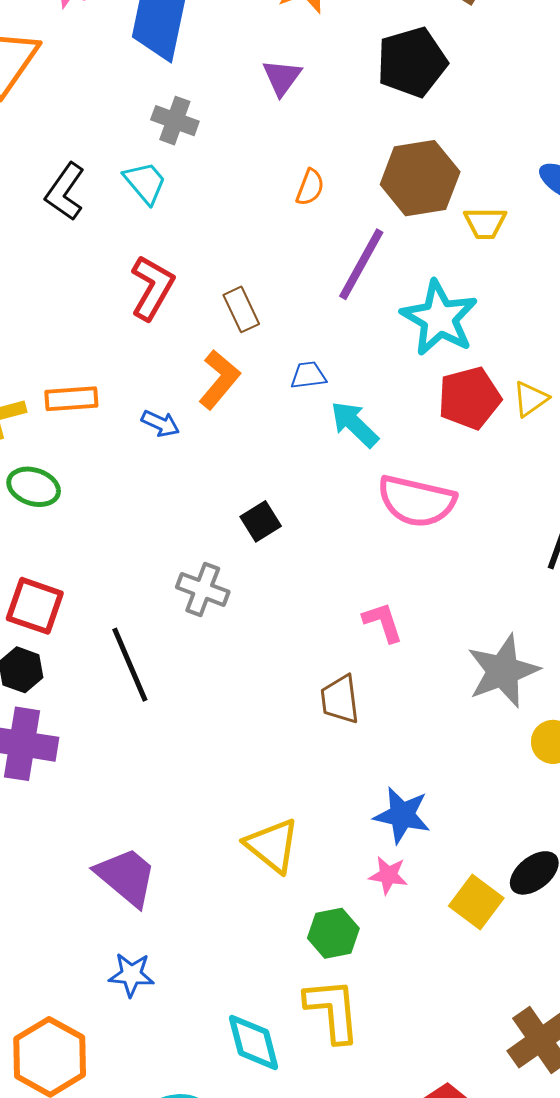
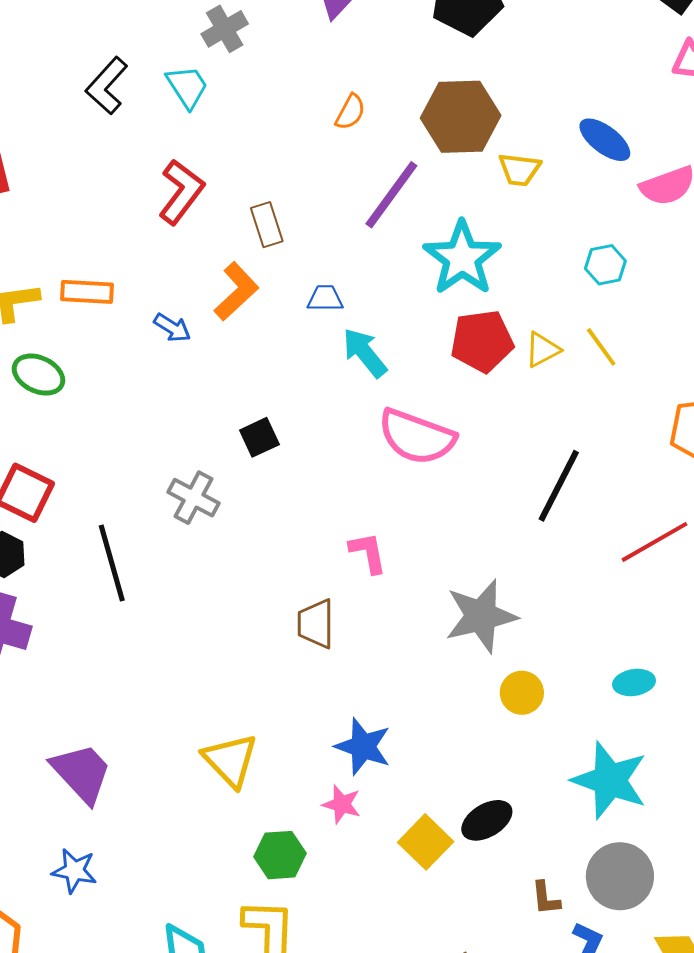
gray cross: (175, 121) -> (225, 29), turned 33

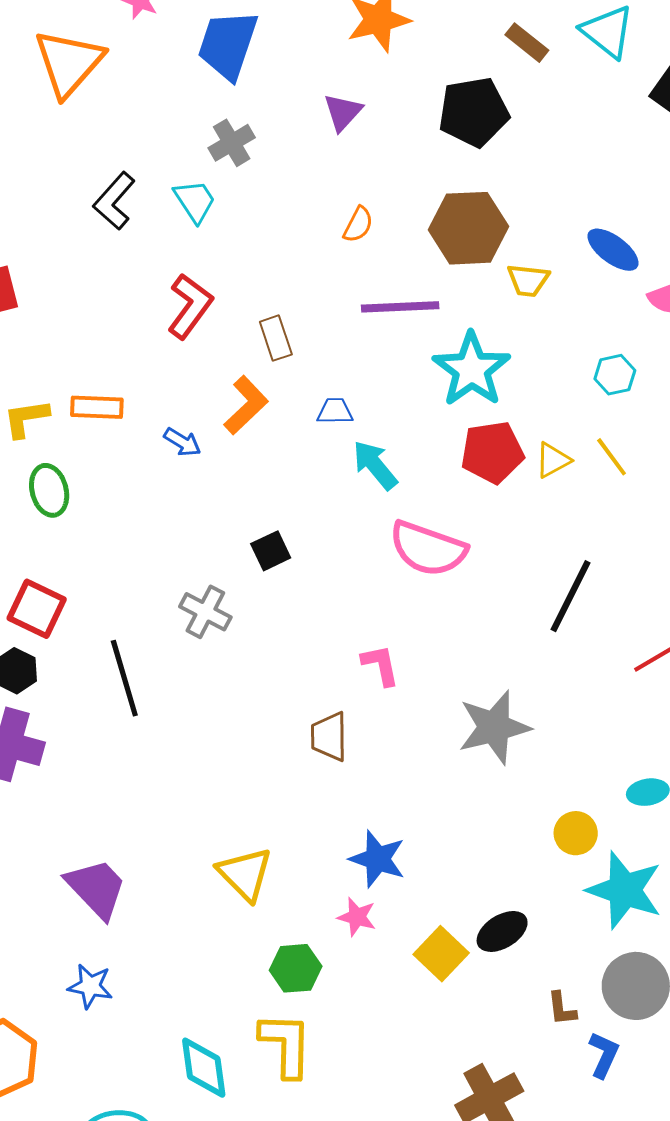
purple line: (391, 195) -> (400, 307), turned 52
green ellipse: (38, 375) -> (49, 490), turned 51
yellow circle: (522, 693) -> (576, 833), moved

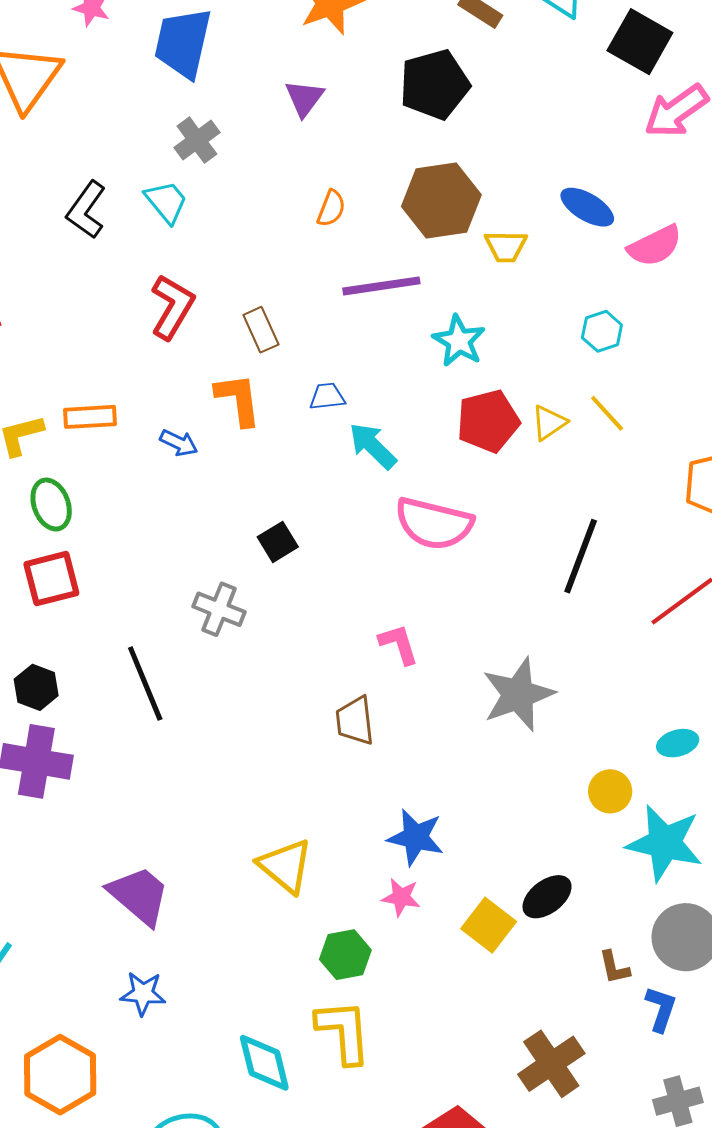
cyan star: (472, 369) -> (459, 341), size x0.7
orange L-shape: (246, 405) -> (238, 399), turned -48
red square: (37, 609) -> (51, 579), moved, turned -34

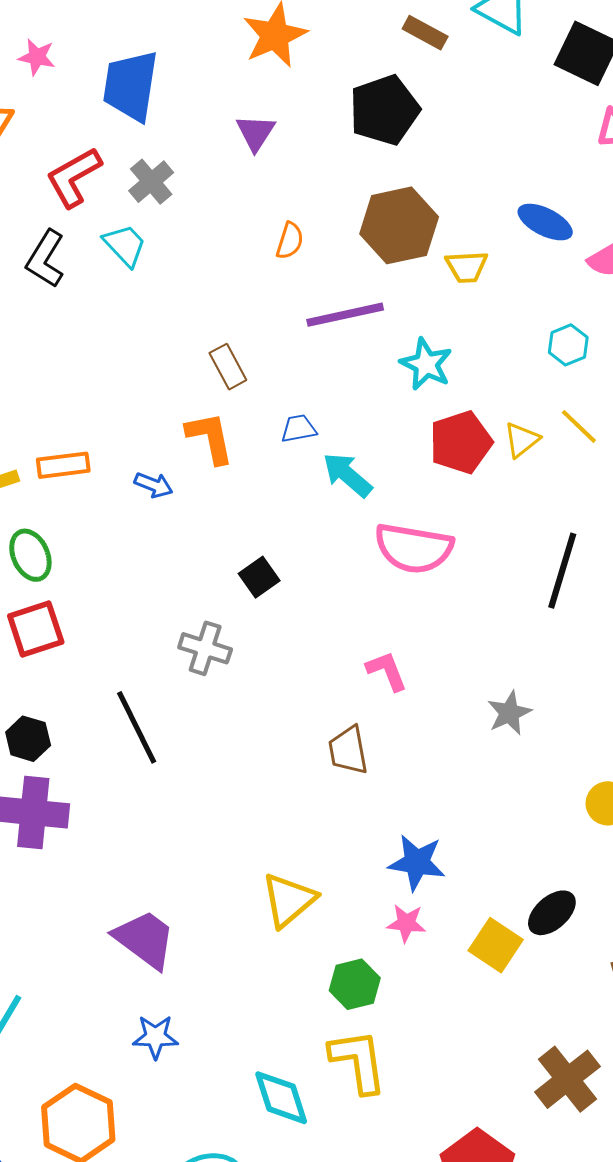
red L-shape: (172, 307) -> (74, 177), moved, turned -146
gray star: (518, 694) -> (509, 713), size x0.6
yellow triangle: (285, 866) -> (289, 900), turned 44

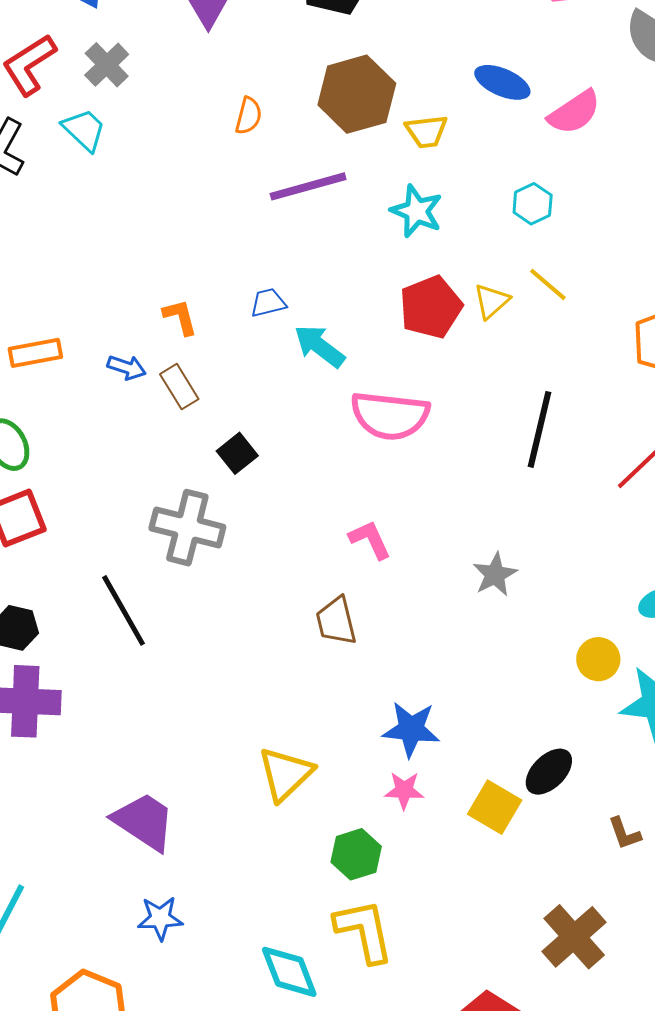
cyan star: (426, 364) -> (417, 211), moved
brown rectangle: (228, 367) -> (179, 387), moved
orange L-shape: (210, 438) -> (180, 317), size x0.7
gray cross: (205, 648) -> (187, 528), size x1.4

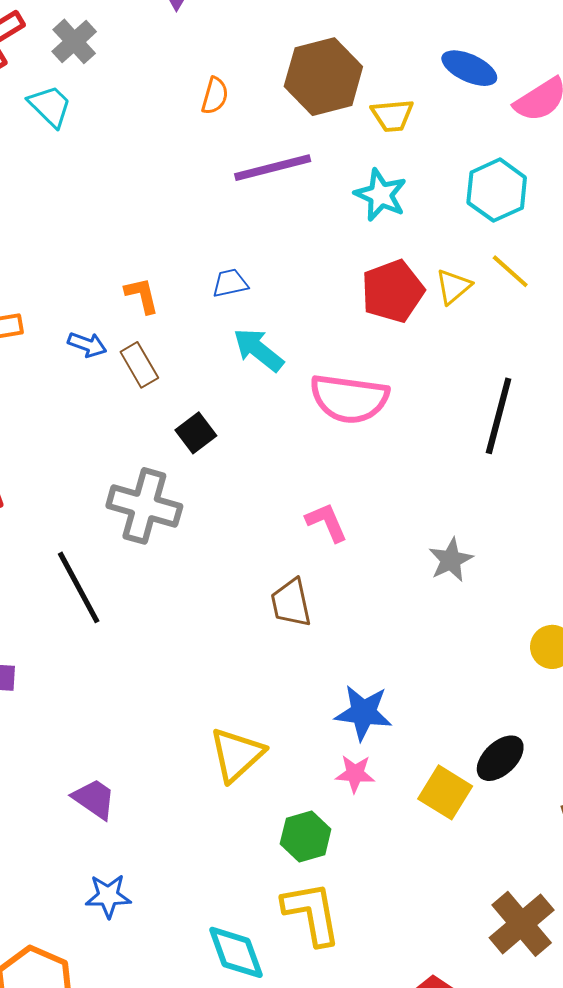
cyan hexagon: (533, 204) -> (497, 190), size x1.5
cyan arrow: (319, 346) -> (258, 350), moved
purple trapezoid: (144, 821) -> (94, 799), size x0.7

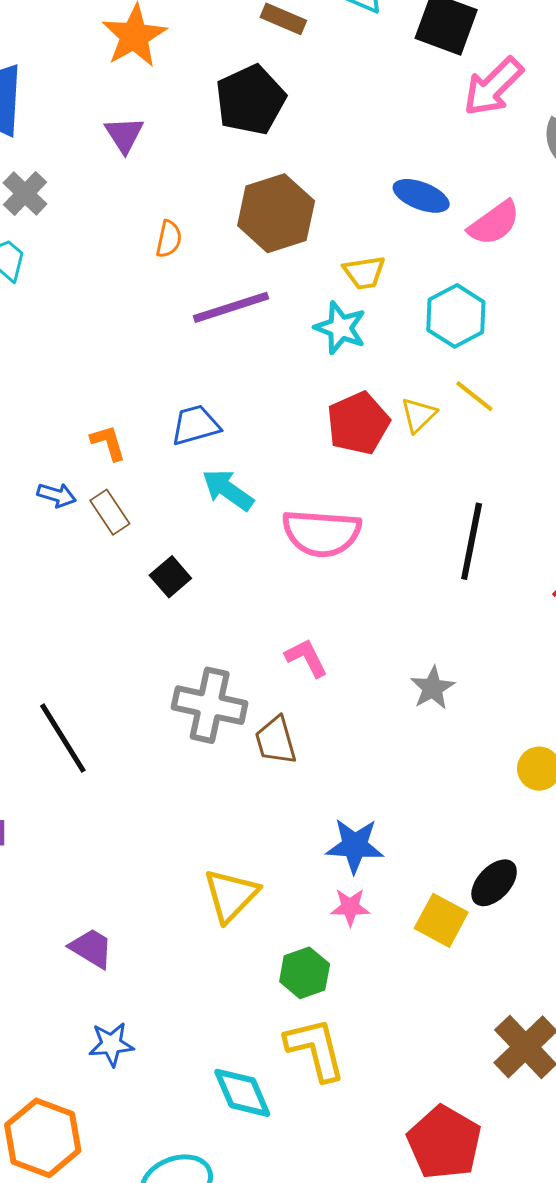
yellow trapezoid: (392, 115) -> (364, 272), moved
blue trapezoid: (230, 283) -> (196, 425), size x1.4
gray cross: (144, 506) -> (210, 705), moved

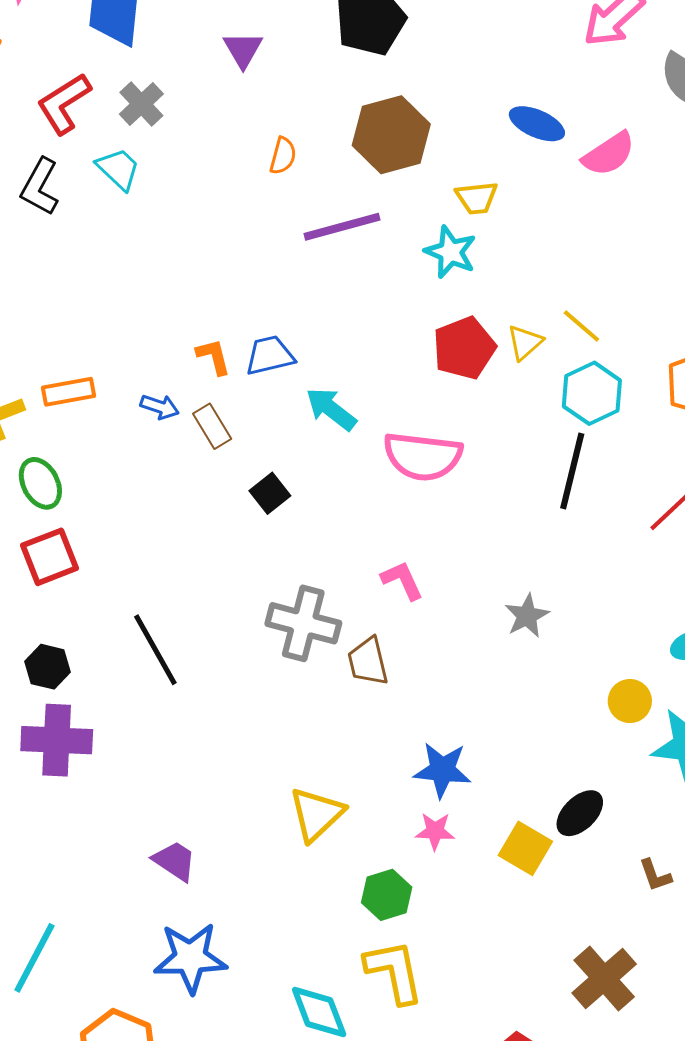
cyan hexagon: (456, 316) -> (592, 393), moved
blue trapezoid: (196, 425) -> (270, 355), moved
blue star: (111, 1044) -> (190, 958), size x1.6

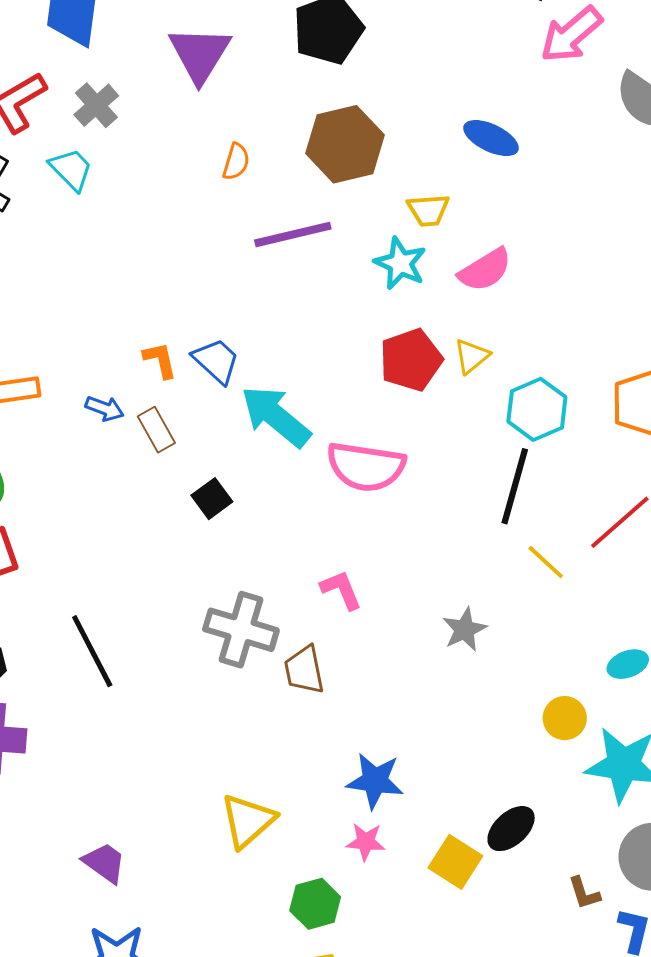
purple triangle: (243, 50) -> (200, 54), size x1.6
pink semicircle: (609, 154) -> (485, 270), moved
yellow line: (581, 326) -> (546, 562), moved
blue trapezoid: (270, 355) -> (216, 361), turned 54
cyan arrow: (331, 409) -> (276, 416), size x1.4

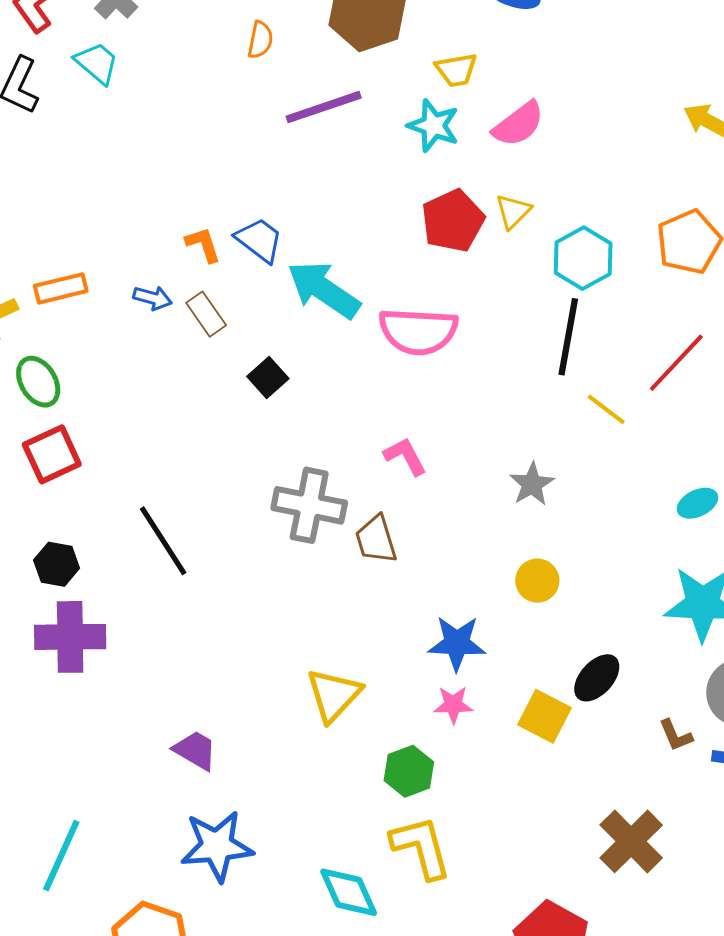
yellow circle: (565, 718) -> (537, 581), moved

